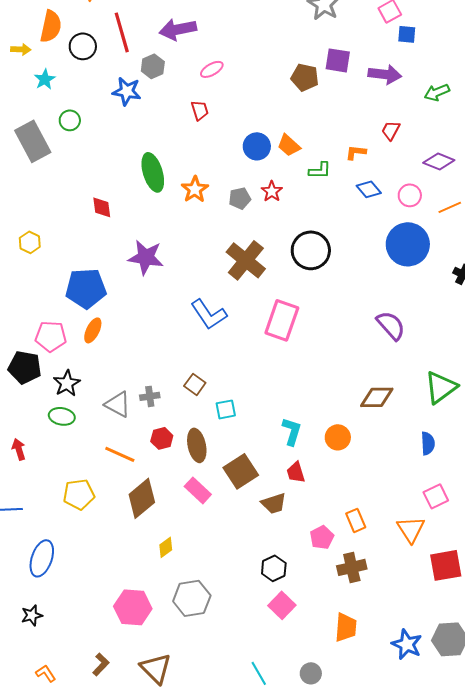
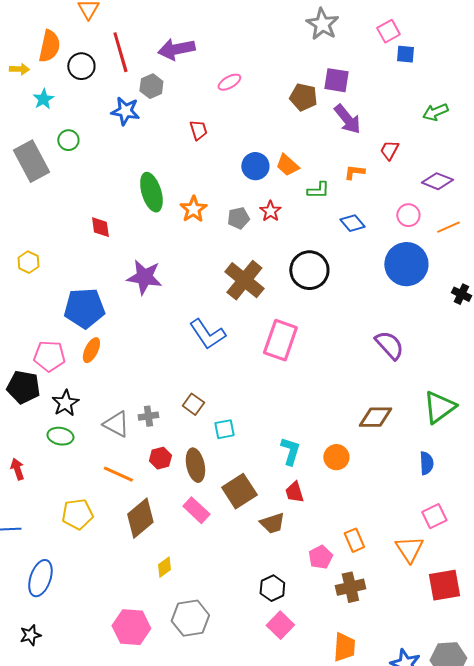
pink ellipse: (212, 69) -> (229, 82), moved
purple arrow: (385, 74) -> (347, 119), moved, turned 44
blue diamond: (369, 189) -> (352, 223), moved

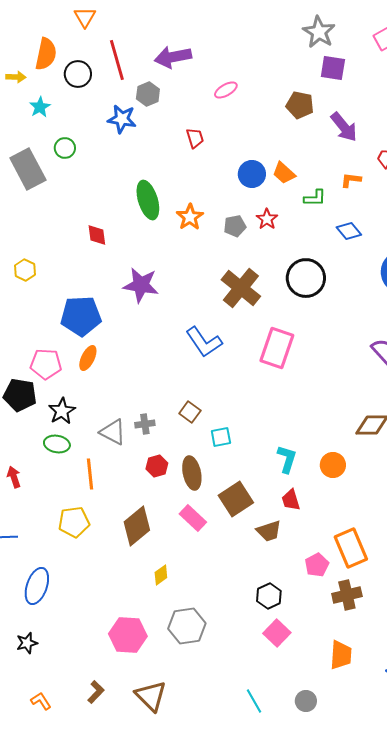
purple square: (336, 80) -> (333, 68), moved
orange line: (118, 474) -> (90, 474), moved, turned 60
orange rectangle: (354, 540) -> (351, 548), size x1.6

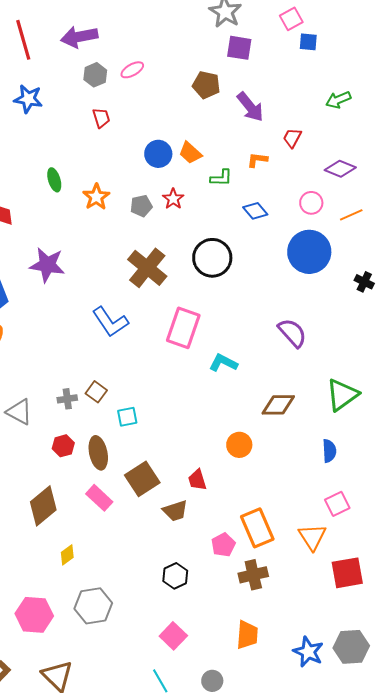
gray hexagon: (148, 94) -> (95, 75), moved
green ellipse: (148, 200) -> (54, 180), size x0.6
gray cross: (145, 424) -> (67, 399), moved
cyan L-shape: (287, 459) -> (223, 363), moved, turned -80
pink square: (277, 633) -> (173, 636), moved

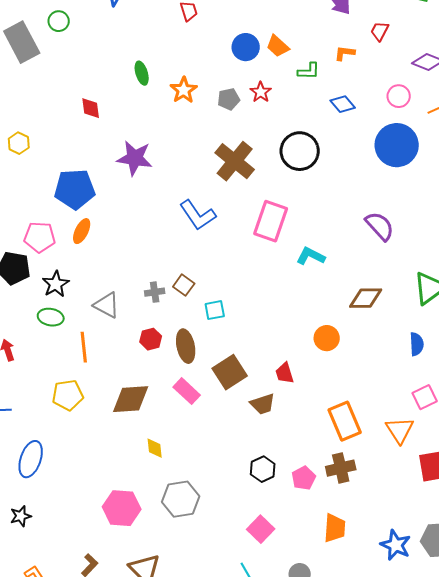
brown diamond: (43, 506) -> (131, 399), turned 36
pink pentagon: (223, 545) -> (304, 478), moved
yellow diamond: (67, 555) -> (155, 448), turned -60

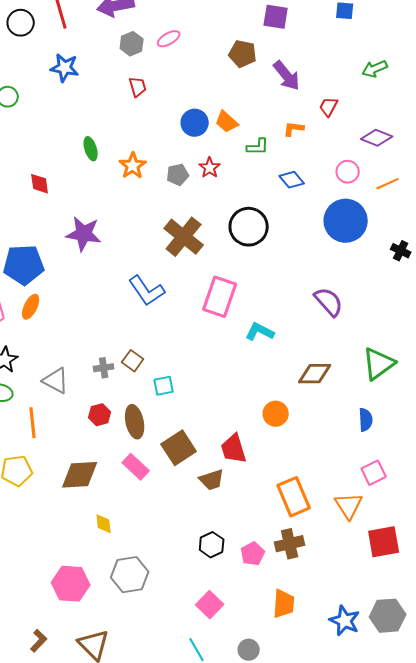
red trapezoid: (285, 373) -> (234, 449), size x1.4

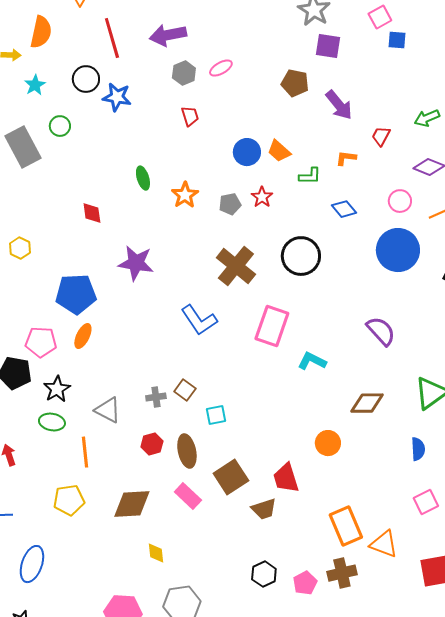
black circle: (21, 23) -> (86, 79), moved
green arrow: (375, 69) -> (427, 118), moved
orange triangle: (349, 506) -> (384, 544), moved, turned -36

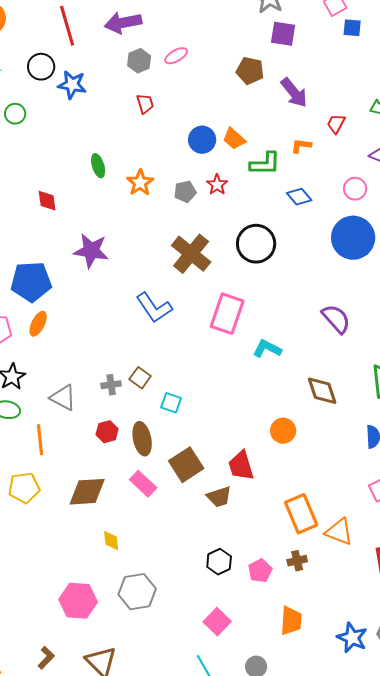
green L-shape: (310, 176) -> (265, 164), size x1.4
brown diamond: (367, 403) -> (322, 391), turned 72
cyan square: (216, 415) -> (171, 403), turned 30
brown cross: (342, 573) -> (297, 561), size x0.7

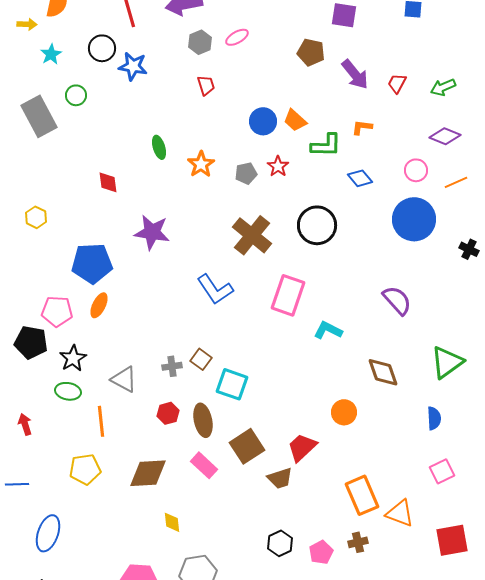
red trapezoid: (336, 124) -> (397, 83), moved
cyan square: (171, 403) -> (232, 384), size x1.5
red trapezoid: (241, 466) -> (302, 447), turned 64

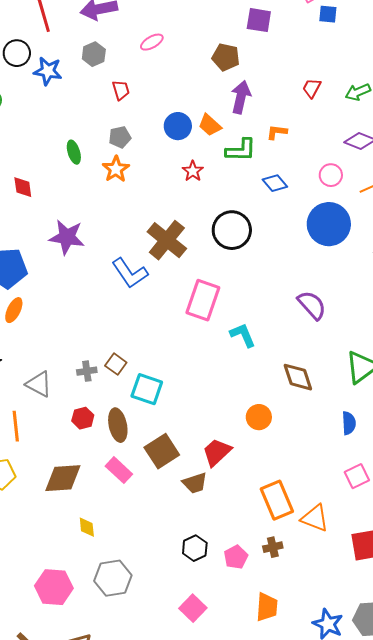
gray hexagon: (200, 42) -> (94, 54), moved
purple arrow: (355, 74) -> (241, 97), moved, turned -128
gray pentagon: (246, 173) -> (120, 137), moved
blue L-shape: (215, 289) -> (130, 273), moved
cyan L-shape: (328, 330) -> (243, 335), turned 40

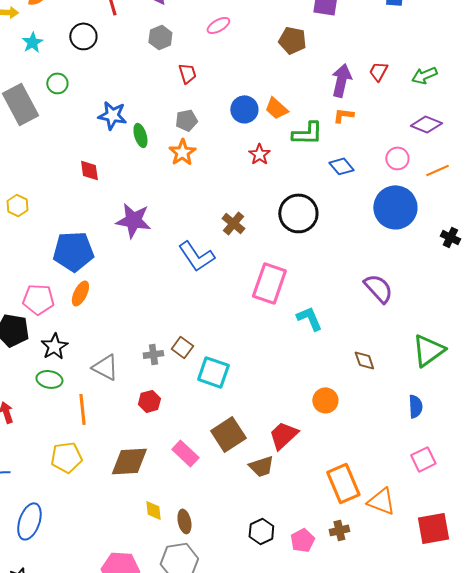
blue star: (48, 71) -> (112, 115), moved
purple arrow: (241, 97) -> (341, 80), moved
brown cross: (167, 240) -> (233, 223), size x0.6
brown diamond: (298, 377) -> (364, 360), size x0.7
brown ellipse: (118, 425) -> (184, 521), moved, size x0.7

